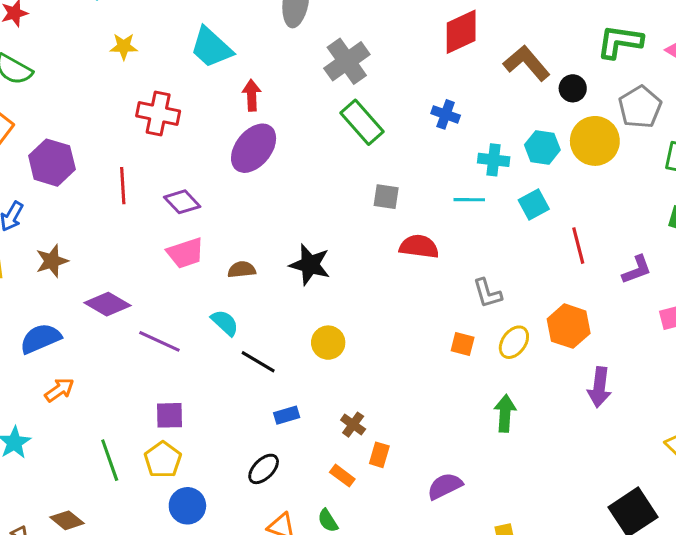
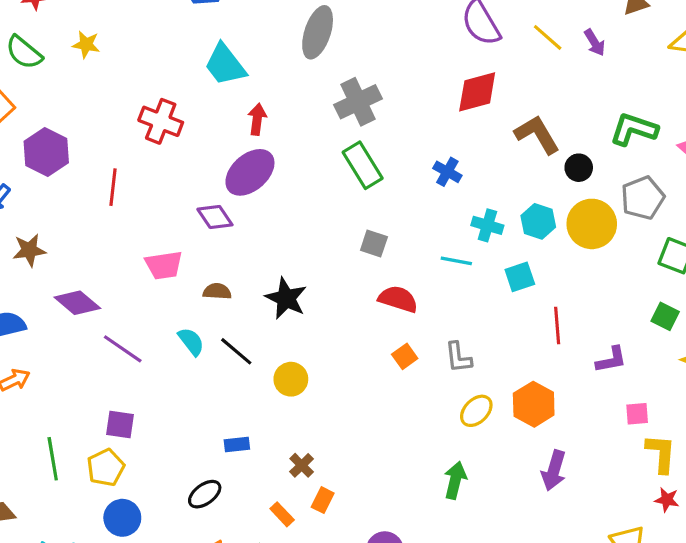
yellow star: (124, 46) -> (86, 45), moved
purple diamond: (182, 202) -> (215, 217), moved
orange square: (463, 344) -> (405, 356), moved, turned 30
black line: (258, 362) -> (236, 351), moved

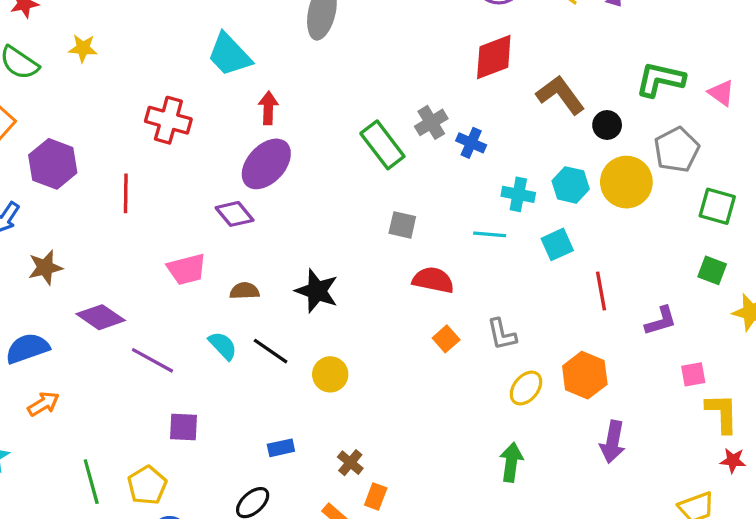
gray cross: (358, 102) -> (431, 122), moved, size x0.7
purple square: (120, 424) -> (184, 427), moved

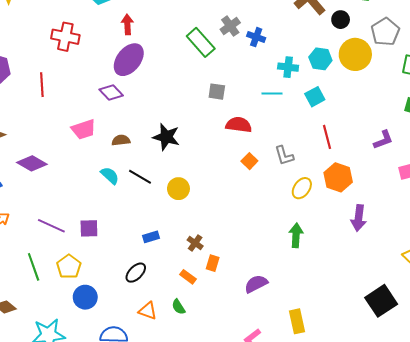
red line: (601, 291) -> (327, 137), moved
purple line: (152, 360) -> (51, 226), moved

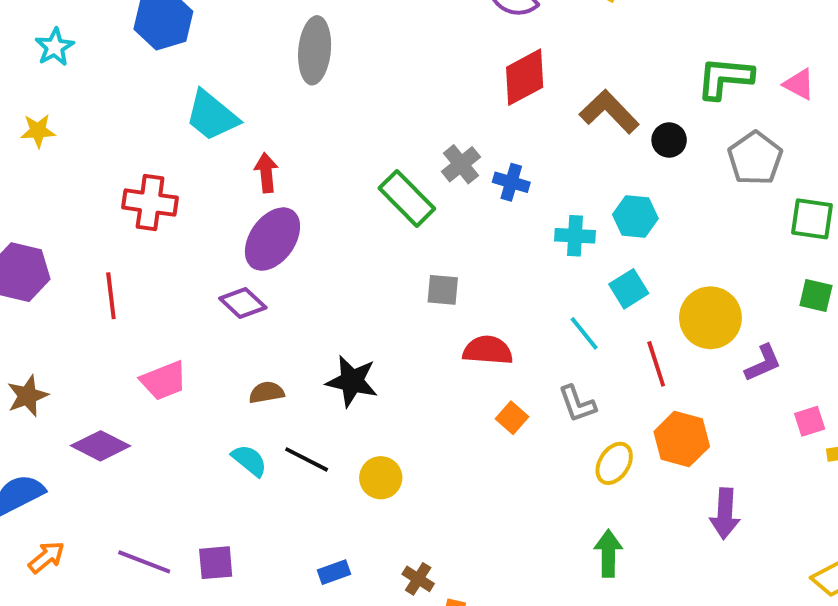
yellow circle: (355, 54) -> (710, 318), moved
cyan line: (272, 94) -> (584, 333), moved, turned 54
pink trapezoid: (84, 129) -> (164, 381), moved

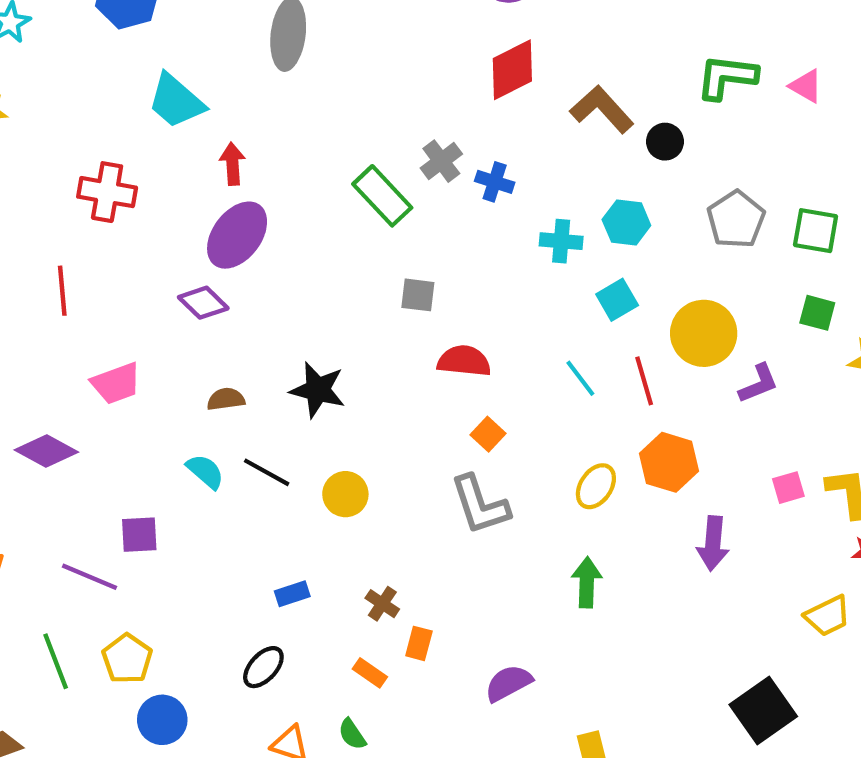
gray pentagon: (755, 158) -> (736, 219), moved
cyan line: (584, 333) -> (580, 378), moved
gray L-shape: (577, 404) -> (480, 505), moved, size x1.5
pink square: (810, 421) -> (788, 488), moved
purple square: (216, 563) -> (139, 535), moved

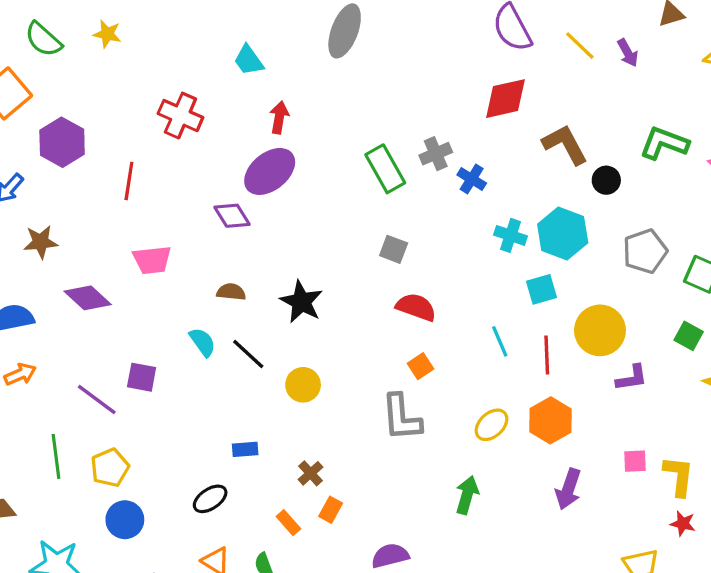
cyan trapezoid: (176, 101) -> (249, 60), size x0.7
cyan hexagon: (626, 222) -> (563, 233), size x1.4

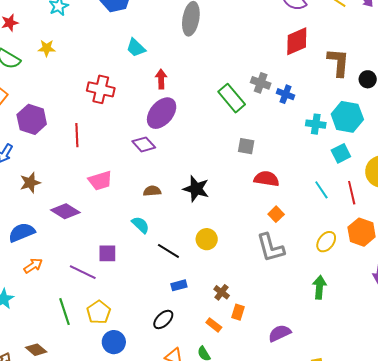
brown L-shape: (565, 144) -> (338, 62), turned 44
gray cross: (436, 154) -> (261, 83), turned -36
black line: (248, 354) -> (168, 251), moved

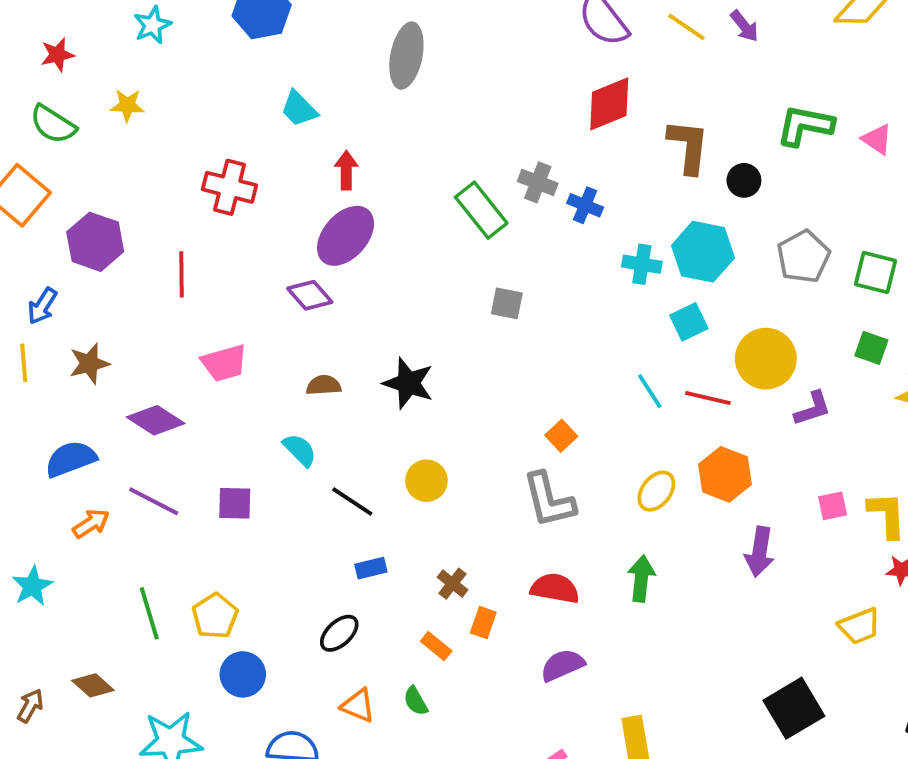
red semicircle: (267, 179) -> (555, 588), moved
red line: (352, 193) -> (708, 398), turned -65
purple line: (83, 272) -> (154, 501), moved

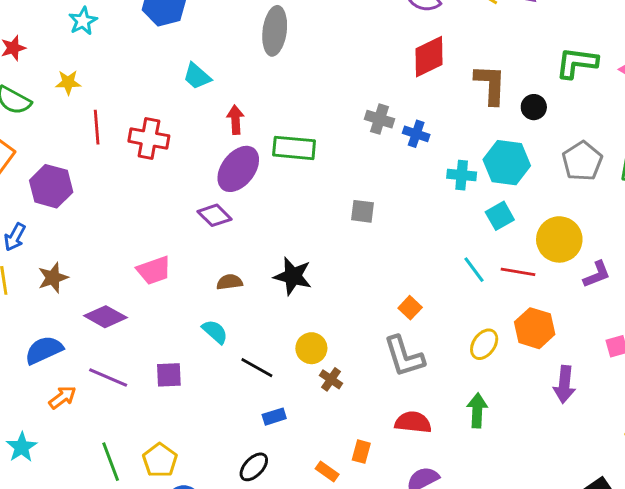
green rectangle: (481, 210) -> (294, 148), moved, turned -42
red line: (182, 274) -> (97, 127), moved
brown cross: (453, 584) -> (331, 379), moved

